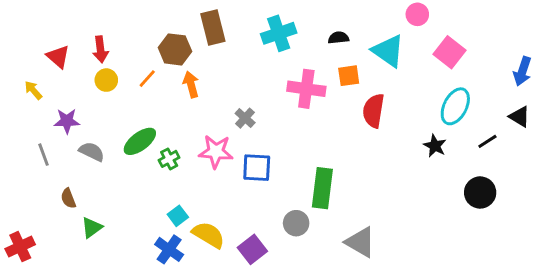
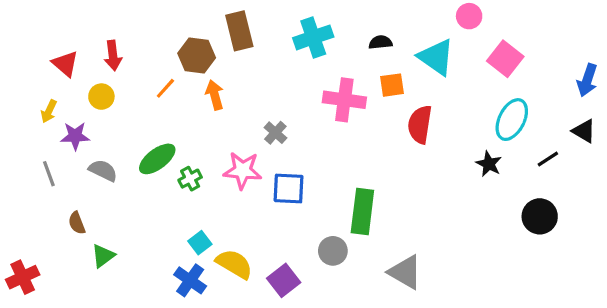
yellow circle: (106, 80) -> (101, 97), moved
yellow arrow: (33, 90) -> (49, 111), moved, turned -114

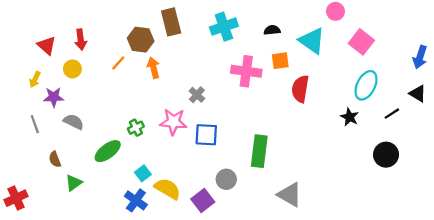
green ellipse: (157, 159) -> (108, 151), moved
gray circle: (333, 251) -> (226, 179), moved

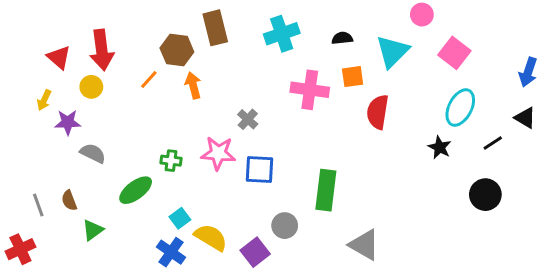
red arrow: (81, 40) -> (102, 50), size x1.5
cyan triangle: (312, 41) -> (392, 51), turned 40
gray line: (35, 124) -> (38, 205), moved
green cross: (136, 128) -> (171, 161), turned 35

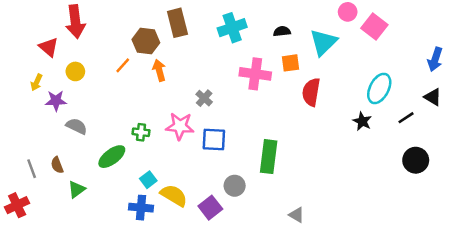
red arrow: (102, 50) -> (75, 22), moved
pink square: (454, 53) -> (374, 26), moved
black circle: (485, 195) -> (416, 160), moved
gray triangle: (364, 245) -> (297, 215), moved, size x0.6
blue cross: (171, 252) -> (141, 208), turned -30

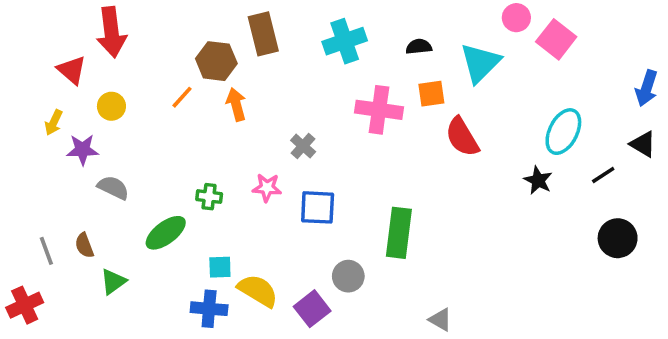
red semicircle: (311, 92) -> (462, 137), turned -40
pink star: (180, 126) -> (267, 188), size x0.7
cyan square: (148, 180) -> (220, 267), turned 35

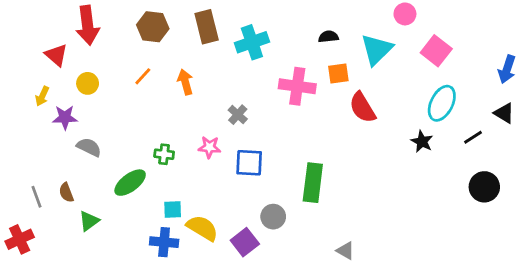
pink square: (556, 39) -> (436, 51), moved
cyan cross: (345, 41) -> (252, 42), moved
brown hexagon: (216, 61) -> (153, 27), moved

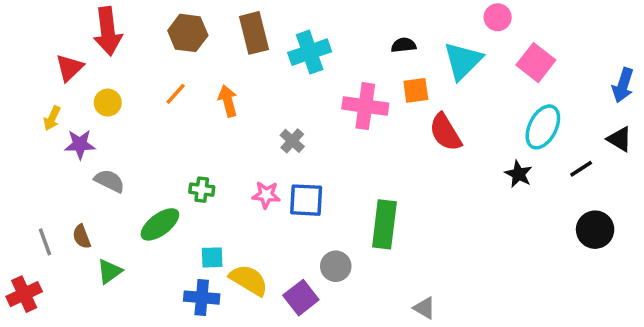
red triangle: (56, 55) -> (69, 68), turned 35
pink star: (209, 147) -> (266, 195), moved

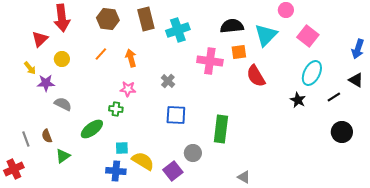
black semicircle: (404, 45) -> (232, 26), size x1.6
yellow arrow: (52, 118) -> (30, 68), turned -64
pink star: (266, 195) -> (128, 89), moved

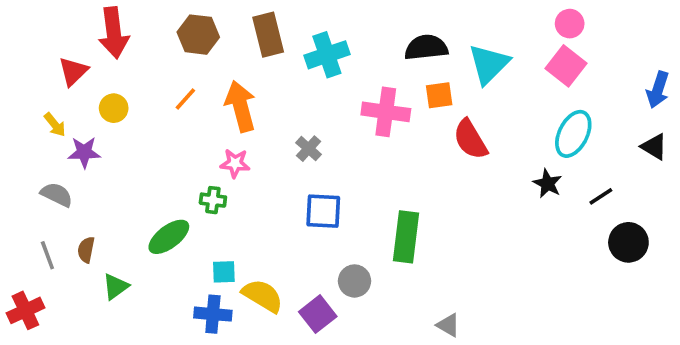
pink circle: (286, 10) -> (570, 24), moved
orange arrow: (131, 58) -> (241, 106), size x1.5
black line: (334, 97) -> (601, 196), moved
gray semicircle: (63, 104) -> (57, 195), moved
brown semicircle: (47, 136) -> (86, 250), turned 32

